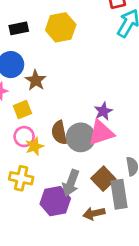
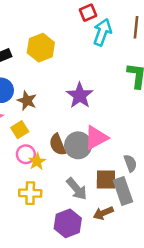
purple star: (103, 111) -> (80, 95), moved, size x1.5
brown square: (103, 179) -> (106, 179), turned -35
gray arrow: (71, 183) -> (77, 189), turned -50
purple hexagon: (55, 201) -> (68, 223), moved

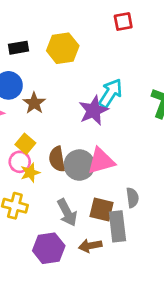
cyan arrow: (102, 32) -> (111, 93), moved
yellow square: (20, 130) -> (25, 144), moved, turned -30

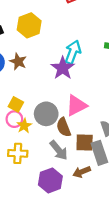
brown star: (34, 103) -> (18, 62), moved
brown semicircle: (57, 159) -> (64, 127), moved
gray circle: (79, 165) -> (46, 114), moved

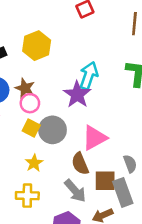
yellow square: (16, 104) -> (31, 128), moved
gray circle: (46, 114) -> (52, 130), moved
pink circle: (14, 119) -> (30, 103), moved

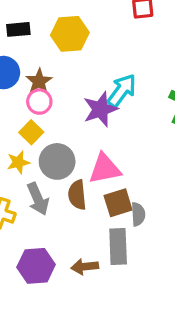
gray circle: (52, 130) -> (57, 161), moved
yellow star: (34, 163) -> (18, 162), moved
brown square: (105, 181) -> (118, 203), moved, turned -35
gray arrow: (75, 191) -> (38, 199), moved

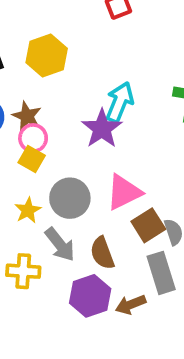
yellow square: (31, 132) -> (32, 159), moved
brown semicircle: (77, 195) -> (102, 253), moved
purple hexagon: (36, 266) -> (90, 296), moved

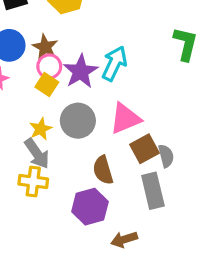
cyan arrow: (120, 102) -> (114, 63), moved
purple star: (102, 129) -> (81, 72), moved
gray arrow: (60, 245) -> (37, 154), moved
brown arrow: (131, 305) -> (124, 239), moved

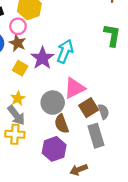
pink circle: (49, 66) -> (18, 26), moved
gray circle: (78, 121) -> (53, 103), moved

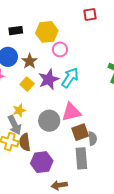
pink circle: (18, 26) -> (60, 49), moved
brown semicircle: (62, 124) -> (25, 142), moved

